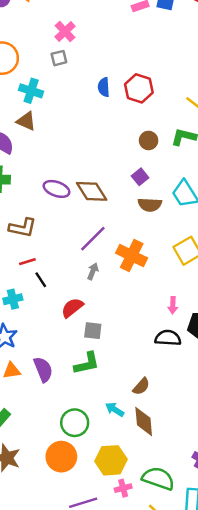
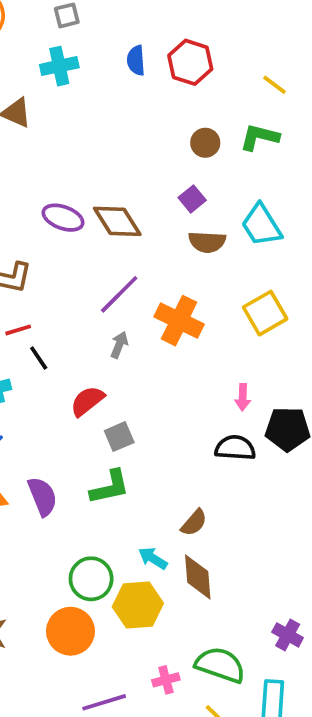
cyan cross: (31, 91) -> (59, 66), moved, turned -30
gray square: (93, 331) -> (119, 437), turned -30
yellow hexagon: (111, 460) -> (138, 605), moved

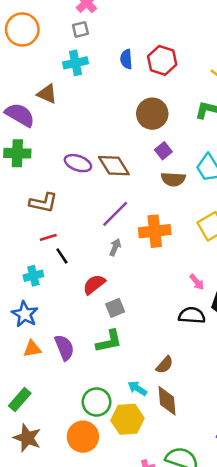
brown circle: (205, 143) -> (152, 114), moved, size x1.6
orange cross: (179, 321) -> (155, 231), turned -32
pink arrow: (243, 397) -> (197, 282), turned -42

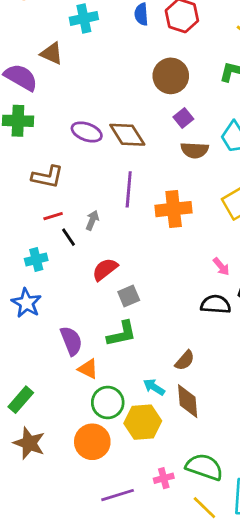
purple line: (115, 214) -> (129, 189), turned -40
gray arrow: (115, 247) -> (92, 220), moved
orange triangle: (32, 349) -> (88, 369), moved, turned 36

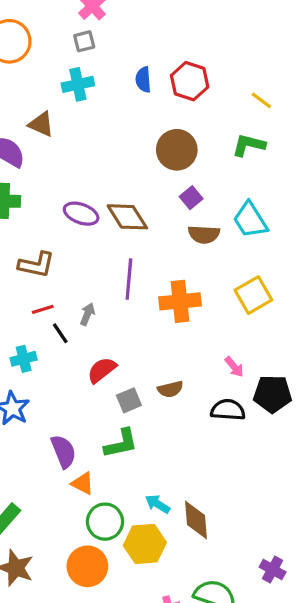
brown semicircle: (185, 360) -> (170, 389), moved, turned 35

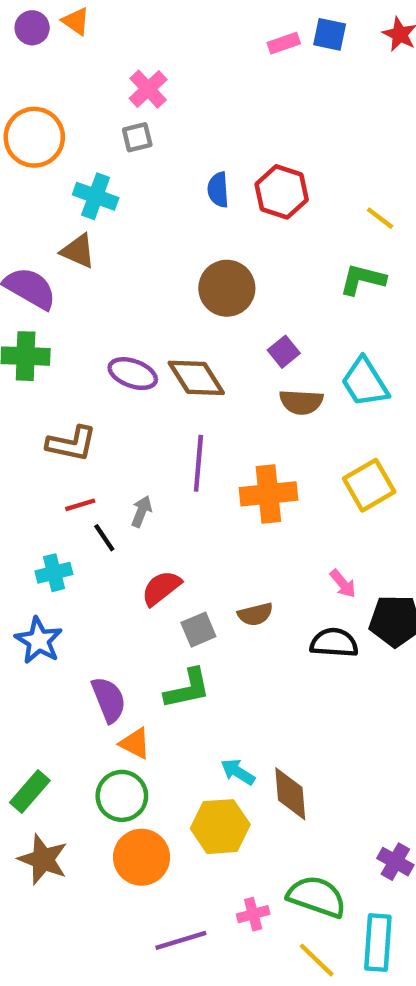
cyan cross: (78, 84) -> (96, 196), moved, turned 32
brown circle: (177, 150) -> (227, 288), moved
green circle: (105, 522) -> (122, 796), moved

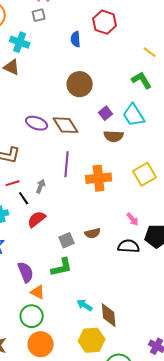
red hexagon: (282, 192) -> (105, 22), moved
green L-shape: (363, 279) -> (142, 80), turned 45
cyan trapezoid: (365, 382) -> (134, 115), moved
red semicircle: (161, 588) -> (37, 219), moved
yellow hexagon: (220, 827) -> (92, 340), moved

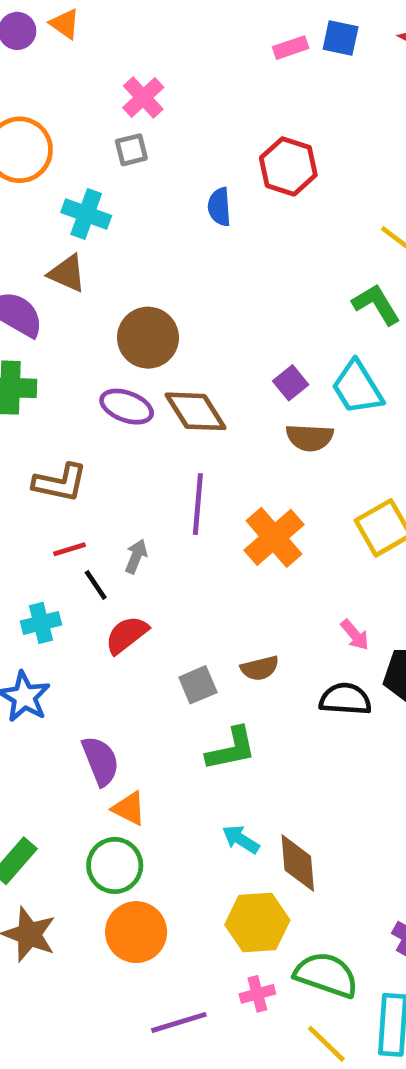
brown circle: (80, 84) -> (148, 338), moved
orange cross: (99, 178) -> (274, 537), turned -35
green L-shape: (62, 267) -> (231, 749), moved

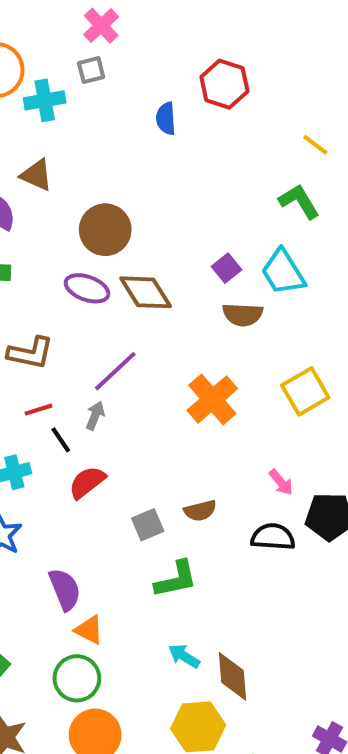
cyan cross: (86, 214) -> (45, 100), moved, turned -30
purple line: (198, 504) -> (115, 371), moved, turned 42

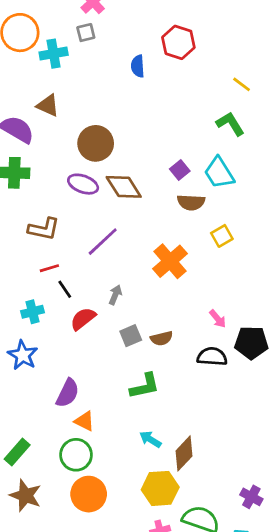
yellow square: (305, 391) -> (222, 236), moved, size x0.7
gray arrow: (95, 416) -> (115, 295), moved
gray square: (148, 525) -> (131, 336), moved
purple semicircle: (65, 589) -> (68, 393), turned 48
brown diamond: (233, 676) -> (184, 453), turned 48

